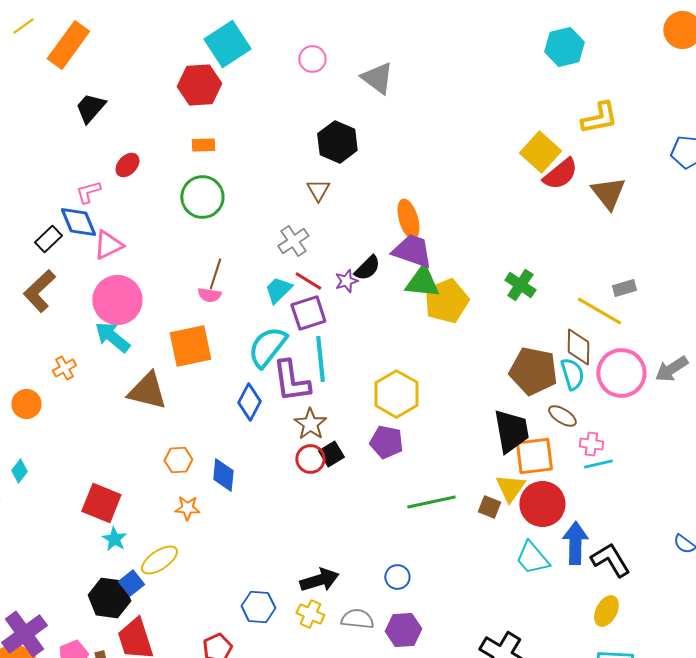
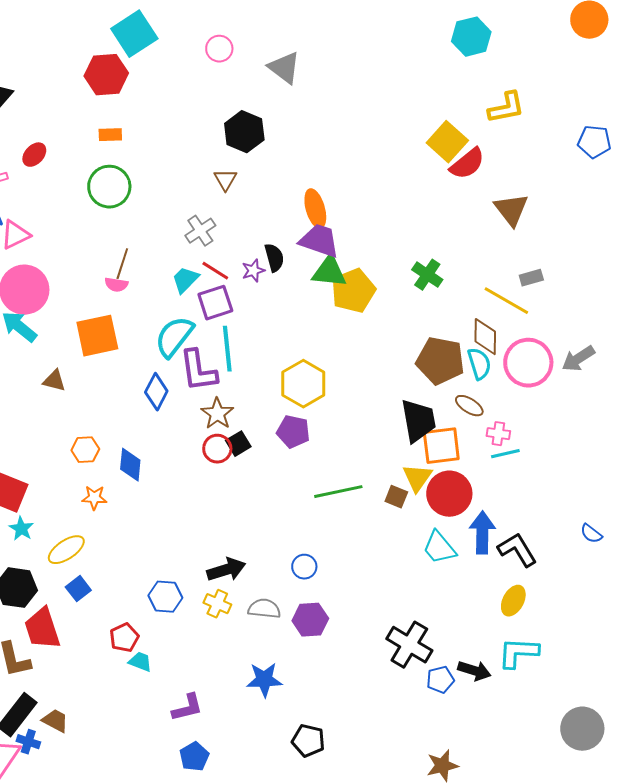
brown triangle: (608, 193) -> (511, 210), moved
black semicircle: (367, 268) -> (274, 258), turned -60
brown triangle: (147, 391) -> (54, 381), size x0.6
blue square: (131, 583) -> (78, 589), moved

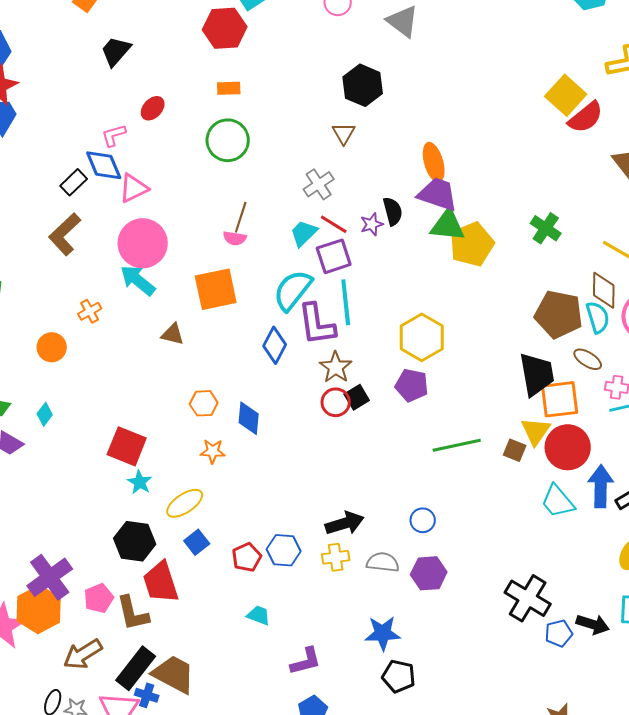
yellow cross: (217, 604) -> (336, 557), turned -32
red pentagon: (124, 638) -> (247, 557), moved
brown trapezoid: (55, 721) -> (174, 674), size x1.6
black pentagon: (308, 741) -> (399, 676), moved

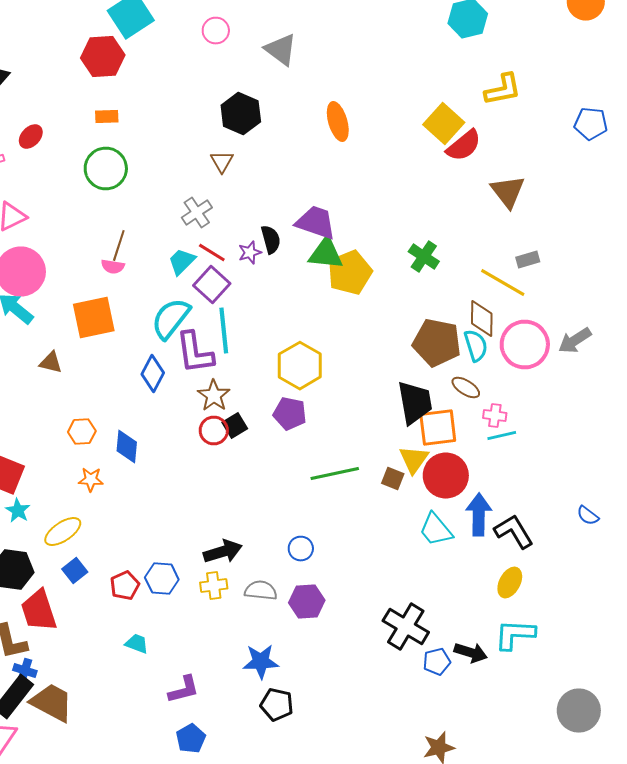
orange ellipse: (434, 162) -> (338, 122), moved
purple square: (334, 256) -> (212, 284), turned -30
blue cross: (147, 695) -> (25, 670), moved

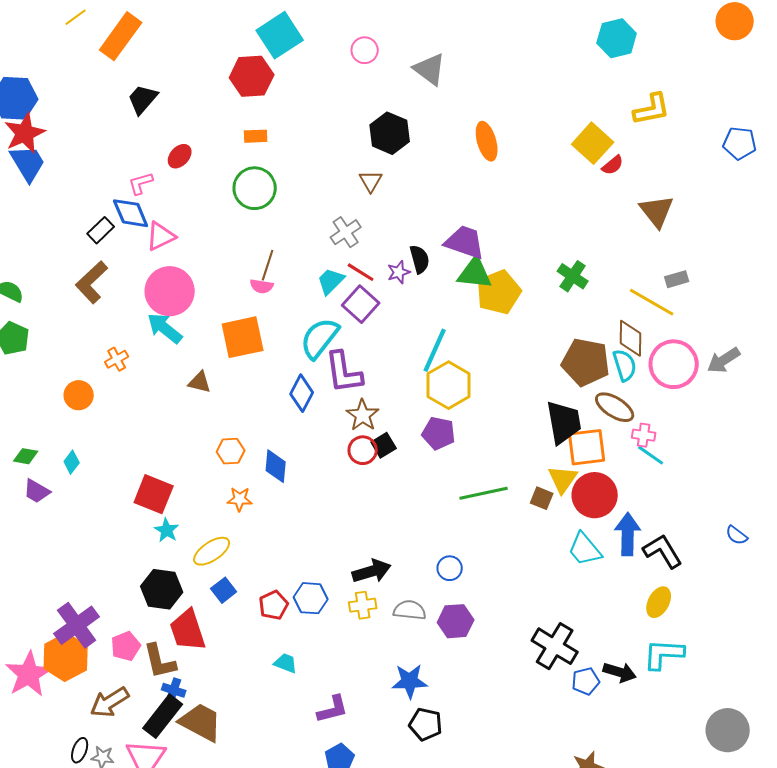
red semicircle: (464, 146) -> (613, 165), size x0.6
cyan line: (224, 330) -> (435, 350), moved, turned 30
brown ellipse: (466, 388) -> (615, 407), size x1.4
cyan line: (502, 436) -> (651, 455), turned 48

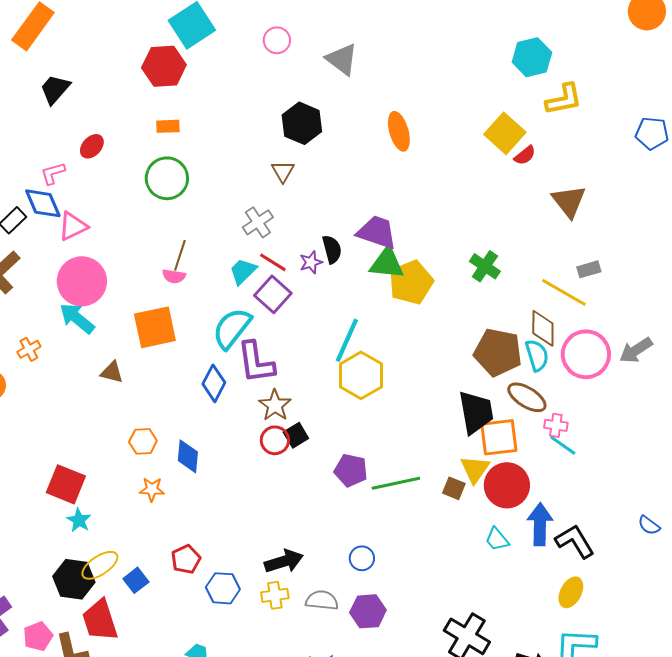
cyan hexagon: (617, 38) -> (532, 57), moved
purple pentagon: (439, 433) -> (351, 470), moved
cyan trapezoid: (585, 549) -> (497, 539), size x0.7
yellow ellipse: (212, 551) -> (100, 565), moved
red pentagon: (274, 605) -> (186, 559), moved

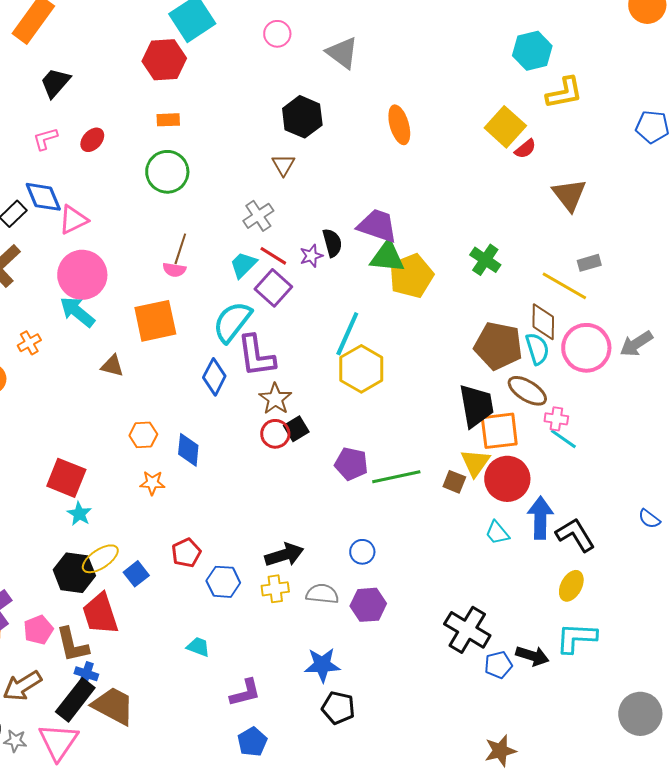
pink L-shape: (53, 173) -> (45, 139), moved

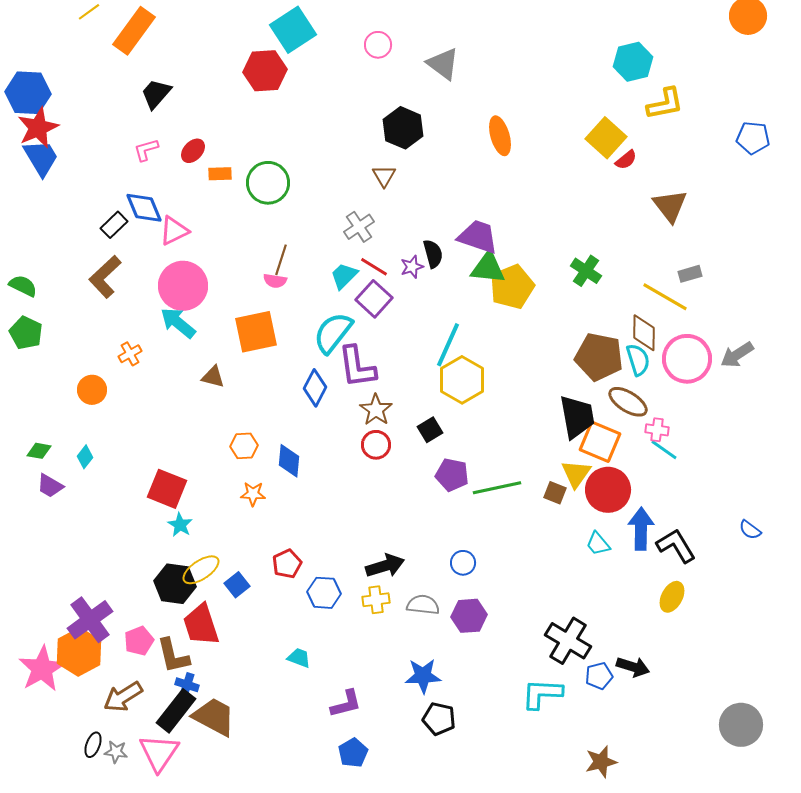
orange rectangle: (168, 120) -> (220, 174), moved
black square: (296, 429) -> (430, 430), moved
orange square: (499, 431) -> (600, 442), turned 30
cyan L-shape: (576, 638) -> (542, 694), moved

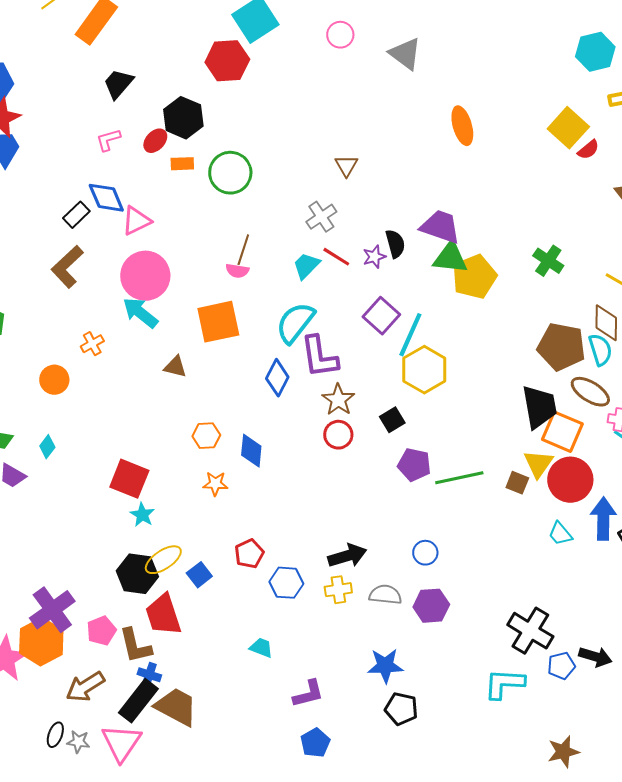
black hexagon: (403, 128) -> (183, 118), moved
purple square: (374, 299) -> (381, 316), moved

